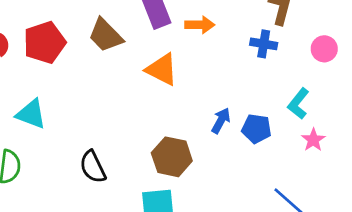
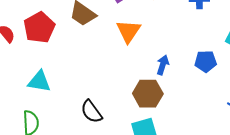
orange triangle: (162, 70) -> (128, 31), turned 48
blue arrow: (221, 121) -> (163, 65), moved

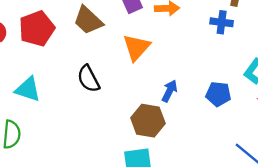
black semicircle: (91, 112) -> (88, 79), moved

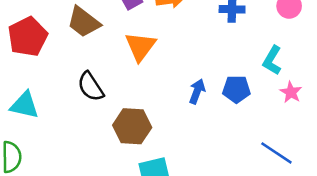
blue arrow: (170, 91) -> (197, 91), moved
brown hexagon: (148, 121) -> (132, 126), moved

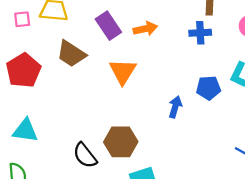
black semicircle: (91, 87) -> (85, 155), moved
blue pentagon: (236, 89) -> (208, 88), moved

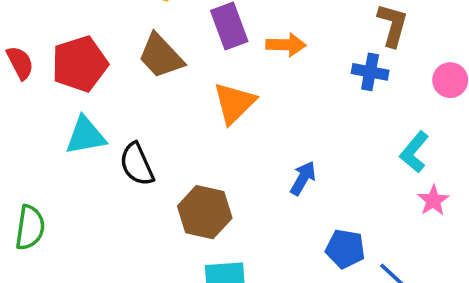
blue pentagon: (208, 88) -> (345, 249), moved
cyan triangle: (25, 130) -> (86, 136), moved, turned -32
black semicircle: (85, 155) -> (137, 164), moved

